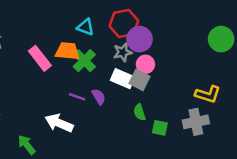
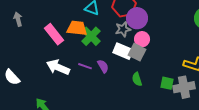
white arrow: (59, 123) -> (58, 67), moved
green square: (160, 128) -> (167, 83), moved

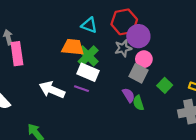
pink rectangle: (54, 34) -> (17, 54), moved, turned 30
white rectangle: (123, 51) -> (88, 72), moved
purple semicircle: (103, 66) -> (129, 95), moved
green square: (167, 83) -> (165, 85), moved, turned 32

